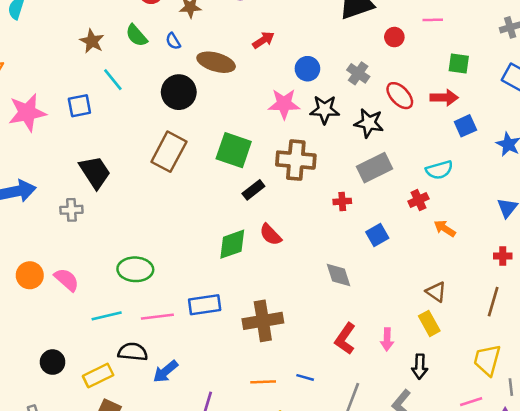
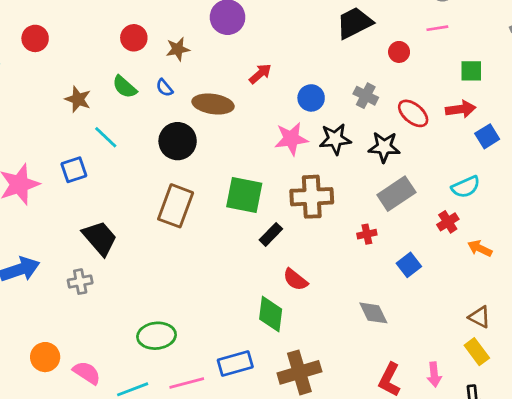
green diamond: (232, 244) -> (271, 314), moved, turned -56
pink semicircle: (67, 280) -> (87, 373), moved

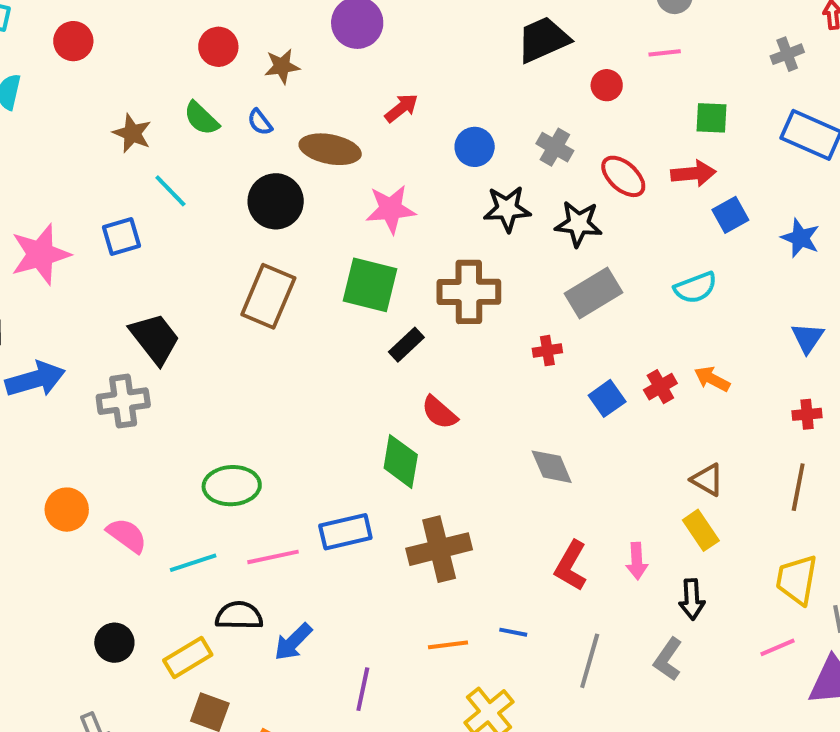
pink star: (291, 139) -> (391, 209), moved
red cross: (448, 222) -> (660, 387), moved
gray cross: (80, 282) -> (123, 401), size x1.4

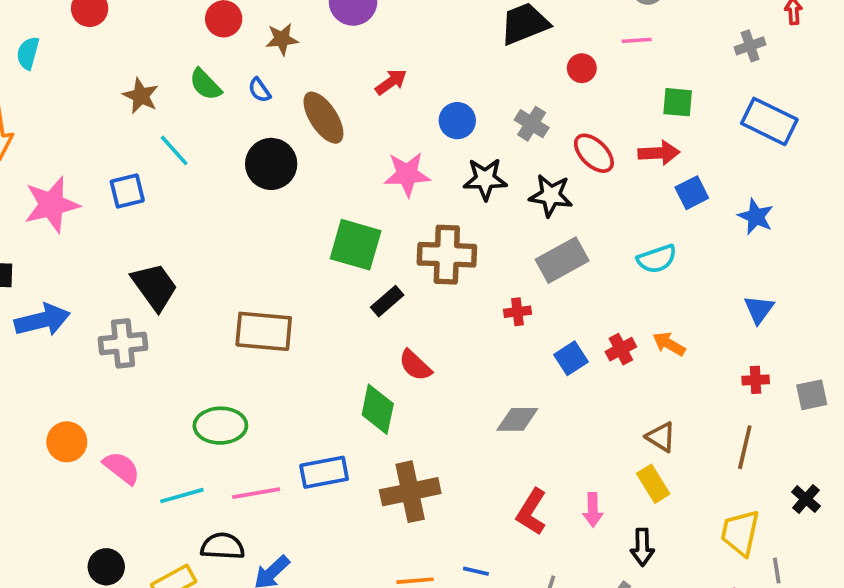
brown ellipse: (330, 149) -> (323, 118), turned 44
pink star: (391, 209) -> (407, 174), moved
brown rectangle: (268, 296) -> (264, 331), moved, turned 70
gray diamond: (552, 467) -> (517, 419), turned -69

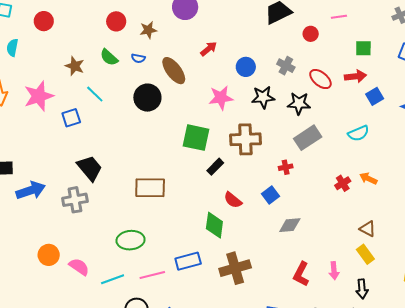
blue semicircle: (259, 90) -> (138, 58), turned -40
pink star: (52, 205) -> (39, 96), moved
blue square: (571, 358) -> (271, 195), moved

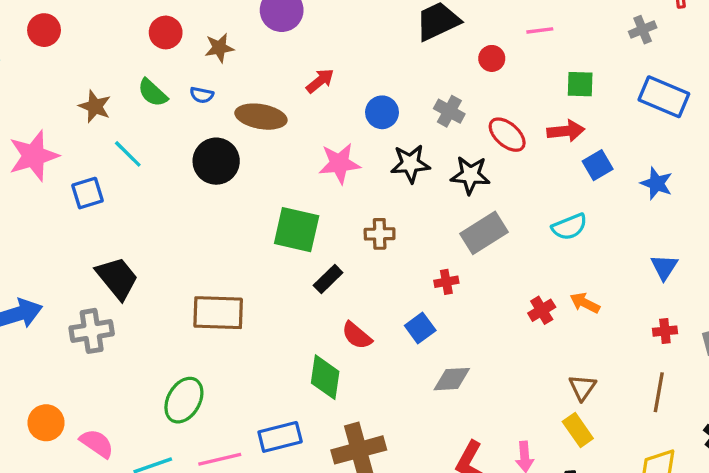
brown ellipse: (174, 71) -> (261, 117), turned -44
brown cross: (245, 139) -> (380, 234), size x0.6
brown triangle: (368, 229) -> (582, 387), turned 36
green ellipse: (131, 240) -> (184, 400), turned -56

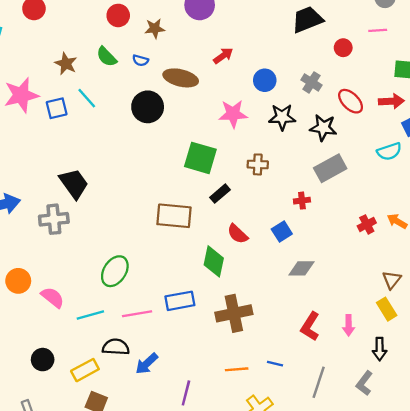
blue square: (88, 193) -> (57, 108), moved
cyan semicircle: (569, 227) -> (389, 151), moved
brown rectangle: (218, 313) -> (174, 216), moved

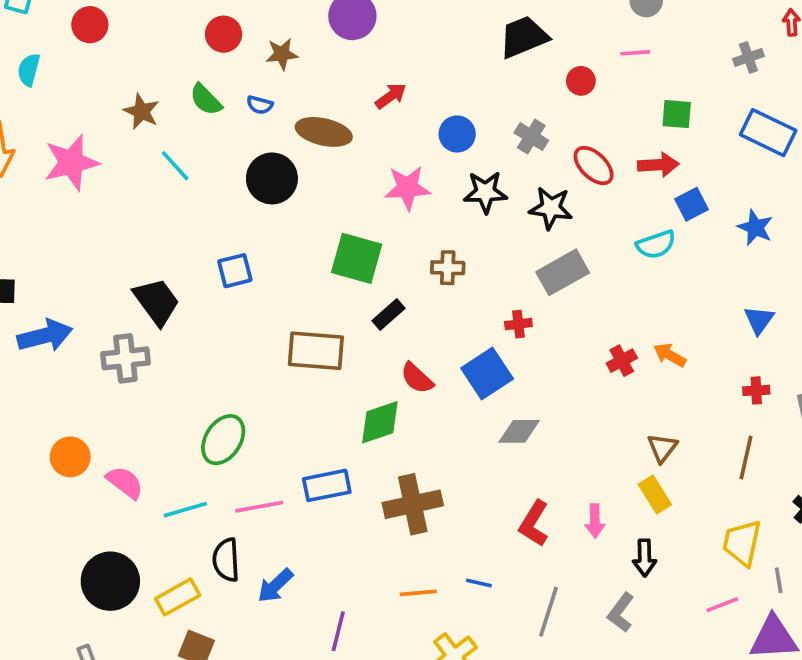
blue square: (57, 108) -> (235, 271), moved
blue square: (282, 231) -> (487, 373), size x1.5
green diamond: (214, 261) -> (380, 422), turned 60
black semicircle: (116, 347) -> (226, 560), turned -96
black circle: (43, 360) -> (110, 581), size x1.6

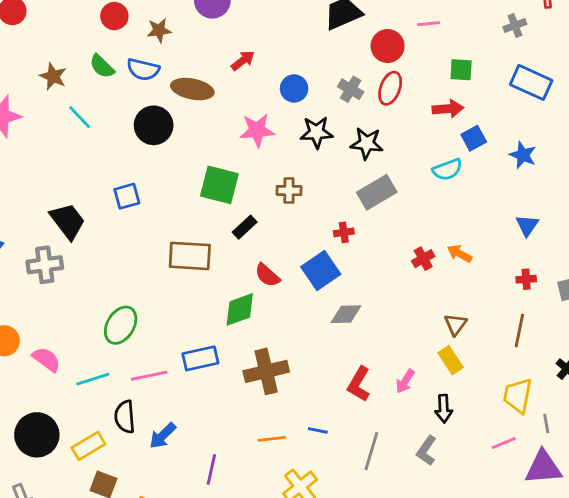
red circle: (581, 81) -> (388, 46), size x1.5
blue semicircle: (260, 105) -> (143, 69), size x1.6
red ellipse: (594, 166) -> (390, 88), moved, turned 68
pink arrow: (595, 521) -> (405, 381), turned 35

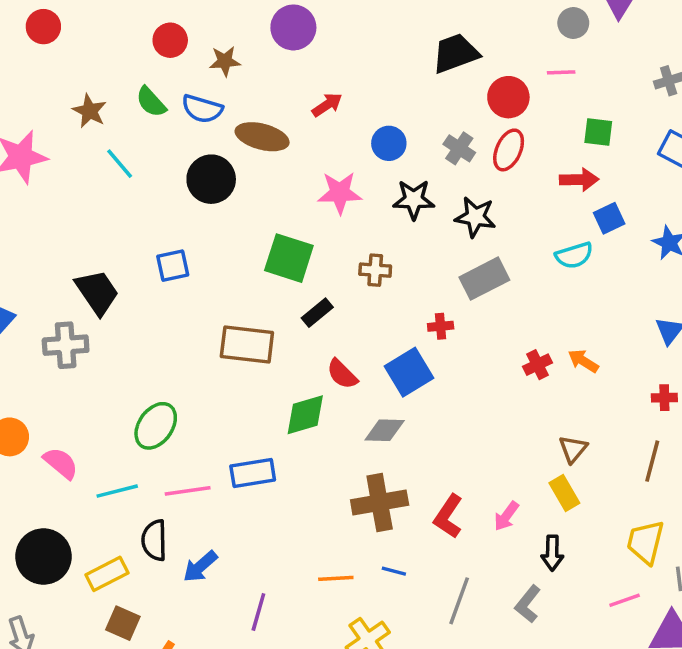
gray diamond: (346, 314) -> (385, 430), moved
brown cross: (266, 371) -> (380, 503), moved

